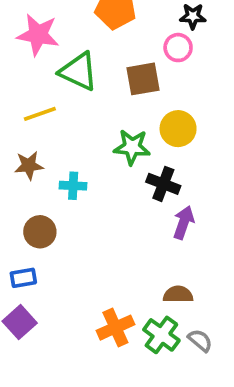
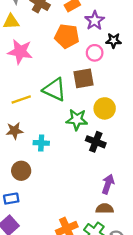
pink circle: (178, 48) -> (95, 53), moved
green triangle: (79, 72) -> (55, 90), moved
purple arrow: (184, 223) -> (108, 184), moved

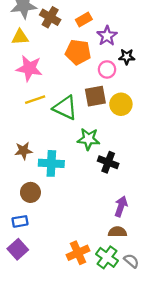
yellow line: (21, 100) -> (35, 100), moved
yellow circle: (105, 108) -> (121, 104), moved
cyan cross: (41, 143) -> (51, 163), size x1.5

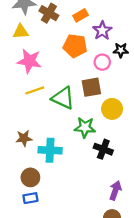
yellow circle: (121, 104) -> (112, 109), moved
blue rectangle: (20, 221) -> (30, 198), moved

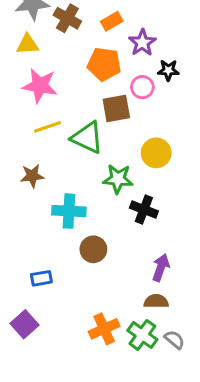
brown square: (91, 87) -> (116, 109), moved
brown star: (24, 138) -> (32, 176), moved
brown circle: (30, 177) -> (93, 249), moved

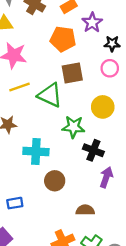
pink circle: (142, 87) -> (110, 68), moved
purple arrow: (161, 268) -> (106, 177), moved
brown semicircle: (156, 301) -> (85, 210), moved

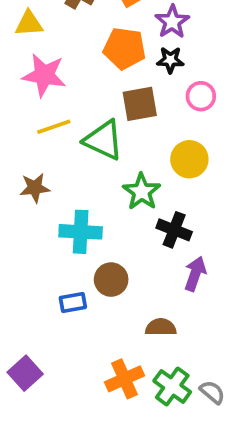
black star: (112, 44) -> (170, 60), moved
green star: (73, 127) -> (142, 192), turned 30
blue rectangle: (15, 203) -> (73, 302), moved

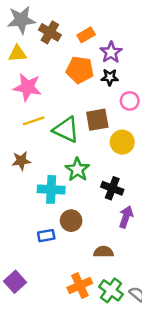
brown square: (140, 104) -> (97, 120), moved
green star: (142, 192) -> (77, 170), moved

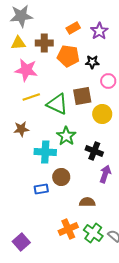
brown cross: (50, 32) -> (44, 43), moved, turned -30
purple star: (111, 52) -> (99, 31), moved
purple square: (15, 282) -> (21, 242), moved

